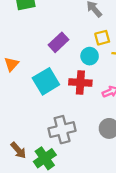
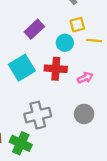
green cross: (45, 158) -> (21, 143), turned -30

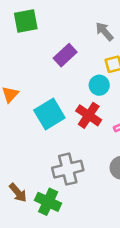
purple rectangle: (34, 29) -> (65, 55), moved
red cross: (56, 69) -> (89, 115), turned 30

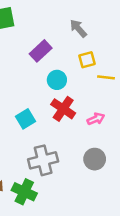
cyan circle: (99, 85) -> (57, 80), moved
cyan square: (49, 114) -> (25, 119), moved, size x0.7

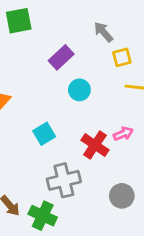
yellow square: (87, 60) -> (122, 57), moved
red cross: (63, 109) -> (95, 145), moved
gray circle: (95, 159) -> (122, 196), moved

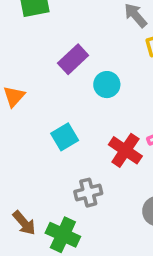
purple rectangle: (61, 57) -> (73, 59), moved
gray cross: (64, 180) -> (88, 193), size x0.7

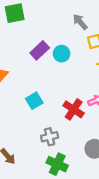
cyan circle: (107, 85) -> (62, 54), moved
green cross: (63, 235) -> (57, 164), moved

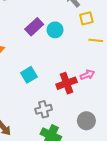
red cross: (74, 109) -> (67, 83), turned 36

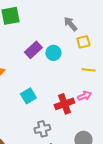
yellow line: (96, 40) -> (88, 70), moved

